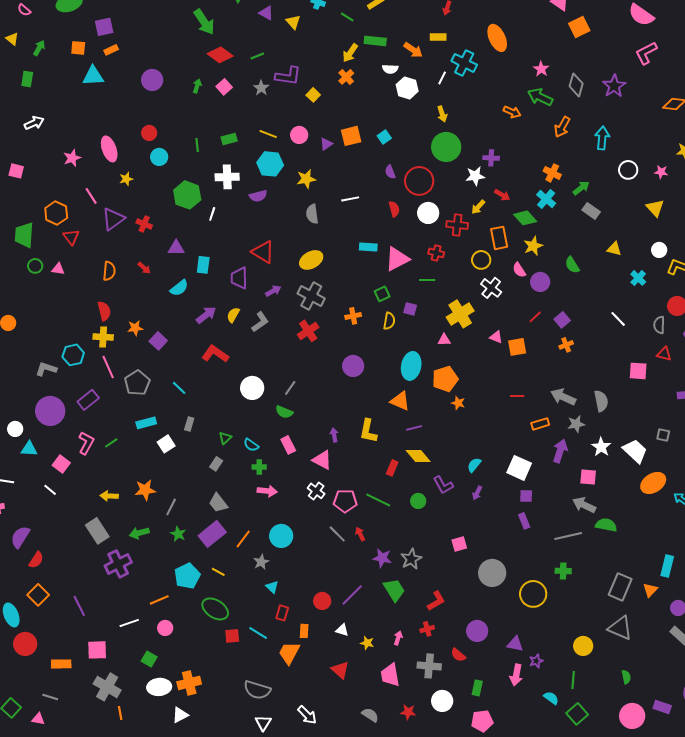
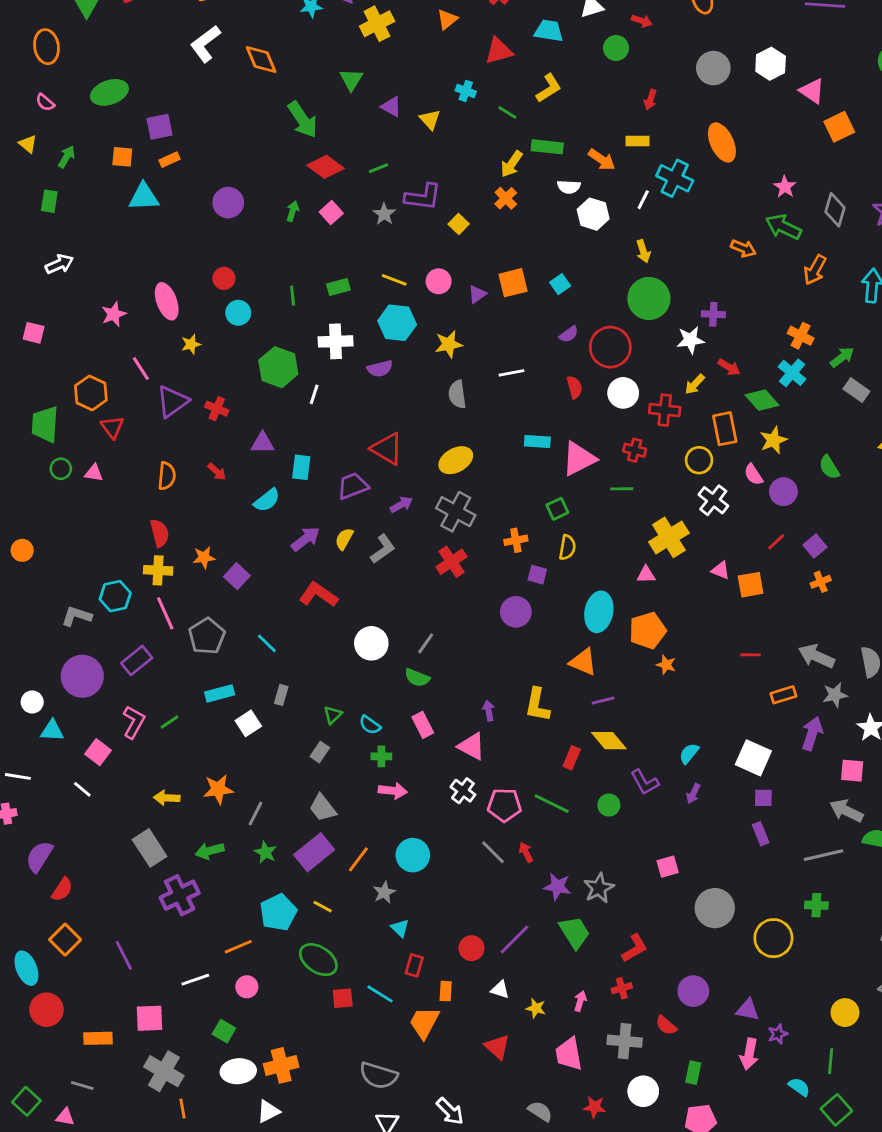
purple semicircle: (390, 172) -> (569, 334), turned -104
purple trapezoid: (239, 278) -> (353, 486), turned 70
purple square: (410, 309) -> (537, 575), moved

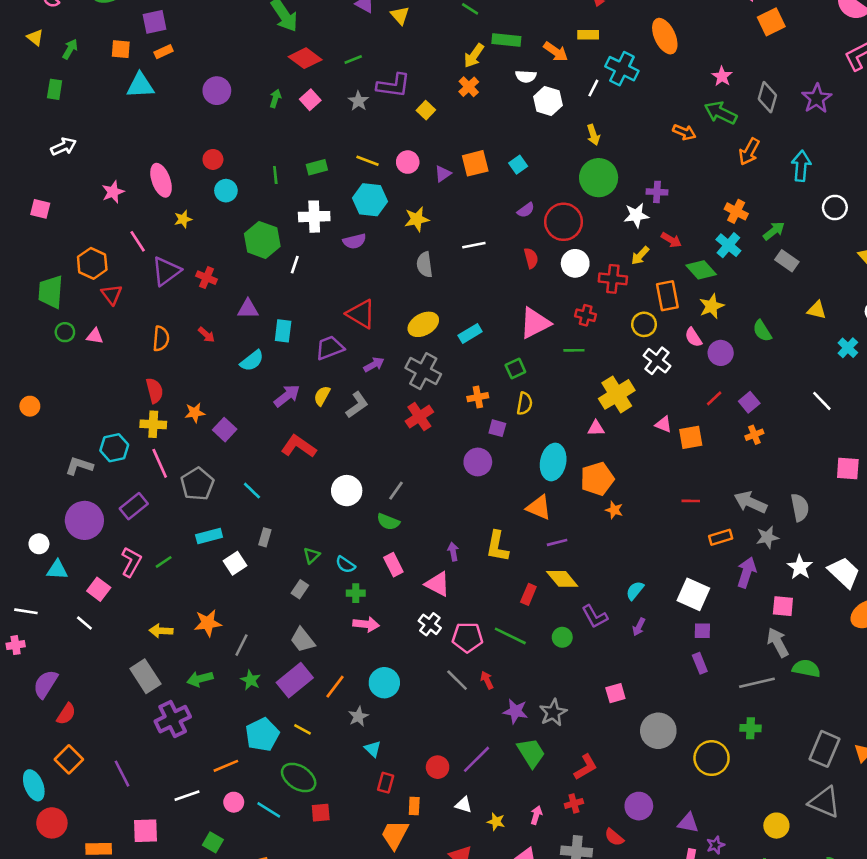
cyan rectangle: (537, 442) -> (470, 333), moved, turned -35
gray arrow: (846, 811) -> (778, 642), turned 36
cyan line: (380, 994) -> (269, 810), moved

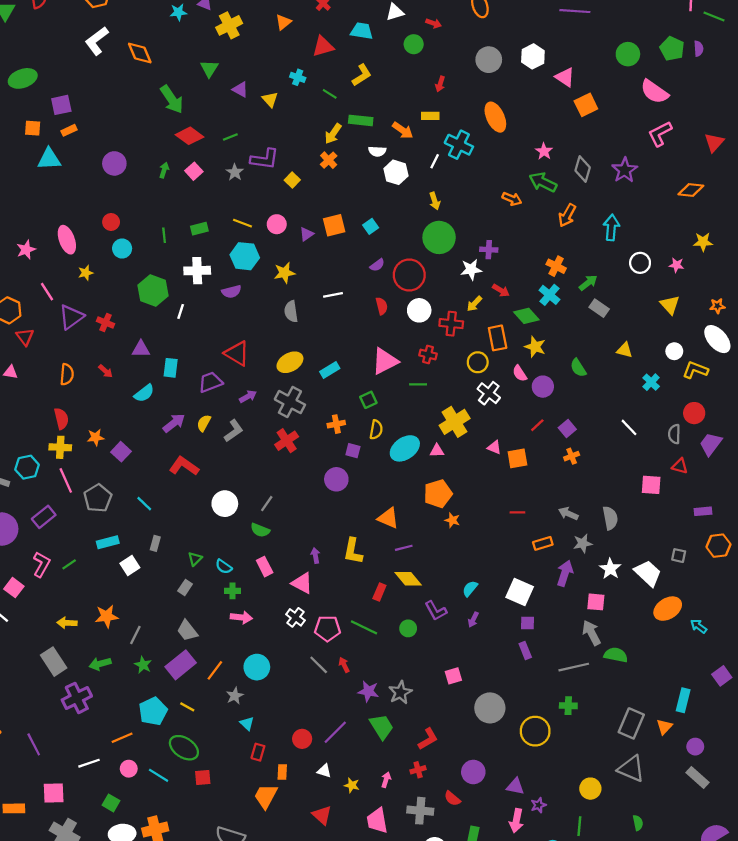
yellow star: (712, 306) -> (535, 347), turned -30
cyan ellipse: (553, 462) -> (405, 448), moved, turned 44
gray arrow: (750, 502) -> (568, 514), size x0.7

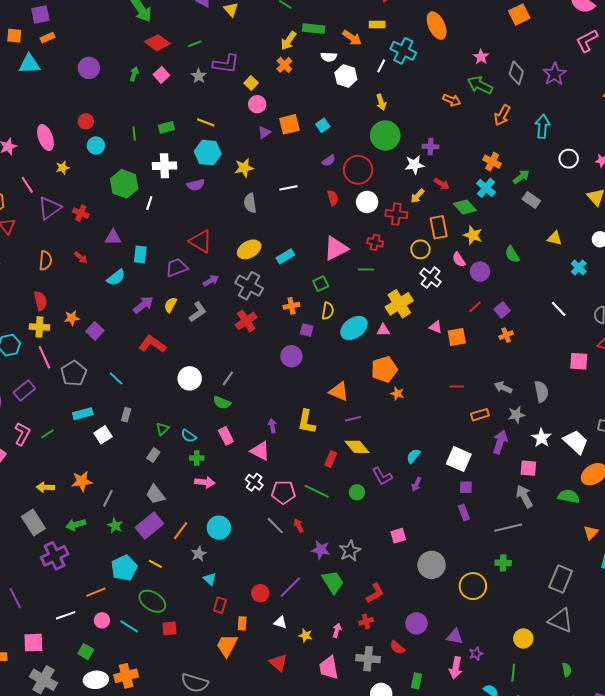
pink circle: (277, 224) -> (257, 104), moved
green semicircle: (616, 655) -> (569, 496), moved
orange triangle: (664, 727) -> (591, 533), moved

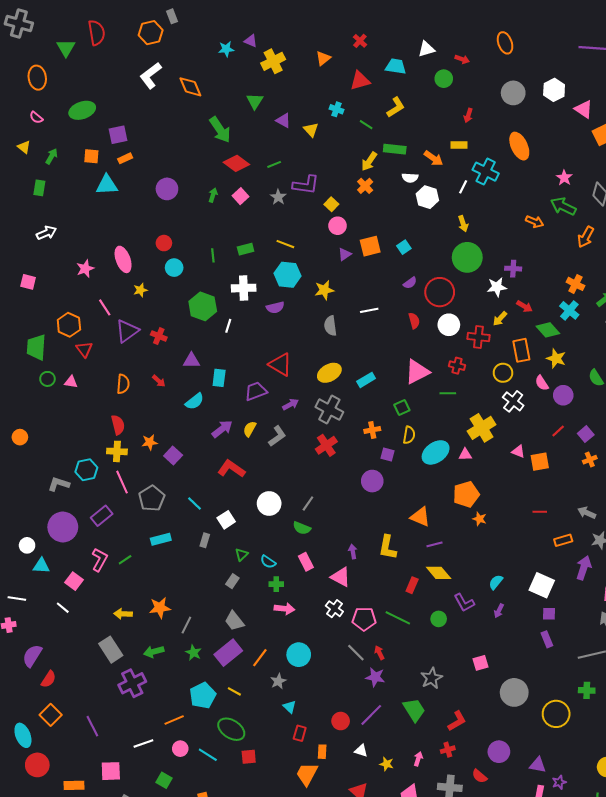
white square: (103, 435) -> (226, 520), moved
purple star: (321, 550) -> (375, 677), moved

